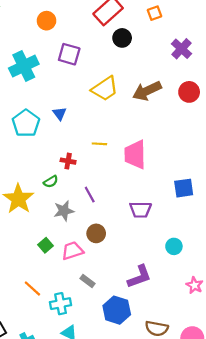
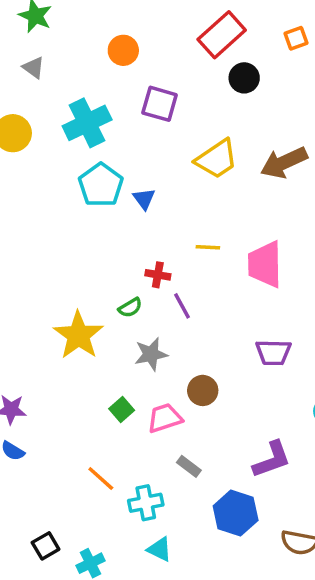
cyan pentagon: (26, 123) -> (101, 185), moved
purple line: (90, 195) -> (182, 306), moved

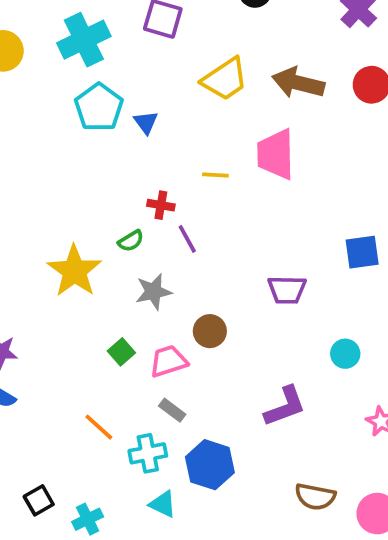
brown arrow: (284, 163) -> (298, 83), turned 39
pink trapezoid: (265, 264) -> (276, 154), moved
gray rectangle: (189, 466) -> (172, 410), moved
blue hexagon: (236, 513) -> (210, 465), moved

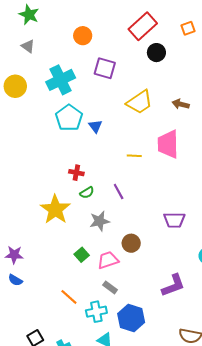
brown arrow: (298, 83) -> (181, 104), size x0.6
red cross: (161, 205) -> (76, 173), moved

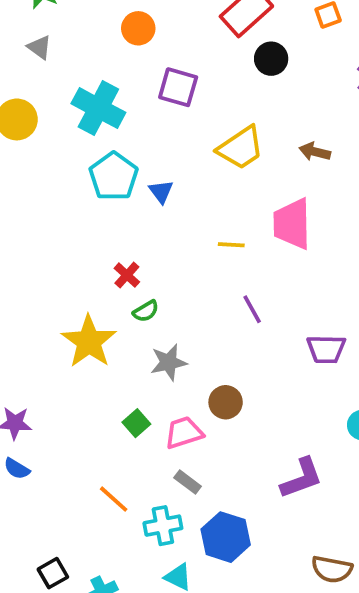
cyan cross: (61, 80) -> (98, 108), turned -36
red cross: (76, 173) -> (127, 275), turned 32
purple line: (119, 192) -> (252, 309), moved
purple trapezoid: (174, 220) -> (326, 349), moved

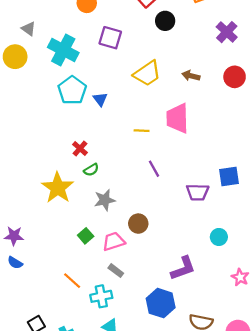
gray triangle: (40, 47) -> (29, 29), moved
blue hexagon: (226, 537) -> (161, 303), moved

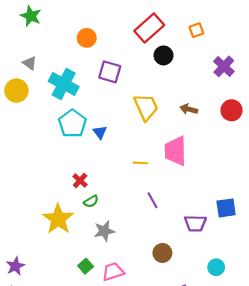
yellow trapezoid: (147, 73) -> (146, 107), turned -80
brown circle: (138, 224) -> (162, 253), moved
purple star: (14, 236) -> (15, 266), turned -30

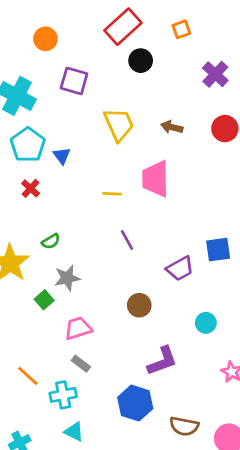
red cross: (80, 181) -> (31, 188), moved
purple trapezoid: (195, 223) -> (180, 269), turned -30
green square: (86, 266) -> (44, 300), moved

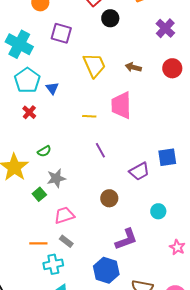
orange line: (28, 376) -> (38, 243), moved, turned -42

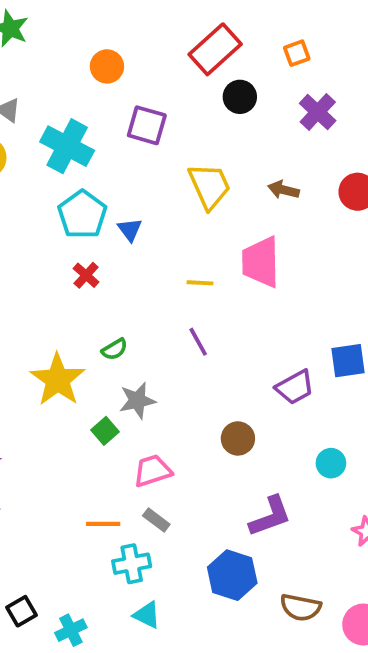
purple cross: (165, 28) -> (318, 112), moved
purple line: (100, 150) -> (198, 342), moved

